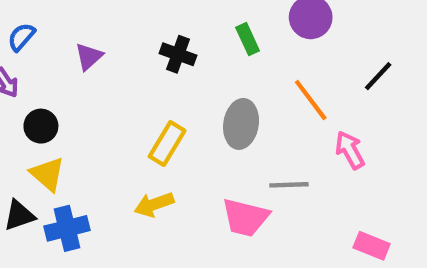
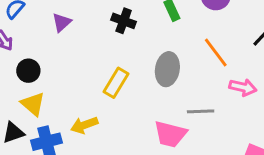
pink arrow: (350, 150) -> (243, 87), turned 132
yellow arrow: (154, 204) -> (84, 125), moved

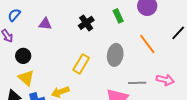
black cross: (124, 21) -> (86, 23), turned 35
purple triangle: (62, 22) -> (45, 24), turned 48
pink arrow: (243, 87) -> (165, 80), moved

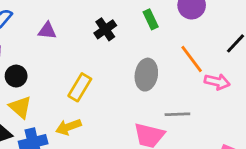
yellow rectangle: (81, 64) -> (80, 87), moved
pink arrow: (165, 80) -> (217, 82), moved

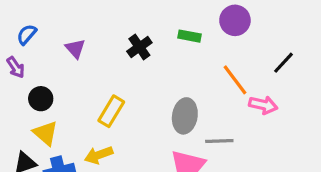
green rectangle: (151, 19) -> (190, 36), turned -54
purple triangle: (47, 31) -> (75, 49), turned 42
gray ellipse: (146, 75) -> (185, 116), moved

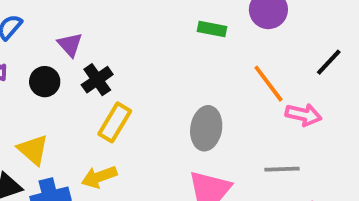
black cross: (139, 47) -> (97, 80), moved
black circle: (41, 99) -> (45, 82), moved
gray line: (219, 141) -> (282, 169), moved

